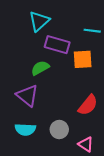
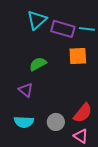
purple rectangle: (57, 45) -> (63, 29), moved
purple triangle: (27, 96) -> (26, 90), size x0.7
red semicircle: (88, 105) -> (83, 113), moved

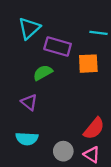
cyan triangle: (37, 20) -> (29, 28), moved
purple rectangle: (63, 29) -> (58, 46), moved
gray circle: (56, 122) -> (63, 151), moved

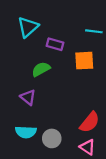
purple rectangle: (58, 46) -> (55, 44), size x0.7
gray circle: (63, 151) -> (52, 138), moved

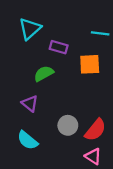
cyan semicircle: (26, 132) -> (28, 140), turned 36
gray circle: (52, 138) -> (68, 125), moved

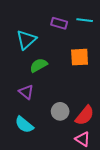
cyan triangle: (30, 29) -> (26, 40), moved
cyan line: (100, 33) -> (85, 20), moved
purple rectangle: (59, 47) -> (59, 23), moved

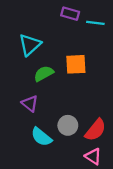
purple rectangle: (59, 23) -> (70, 14), moved
orange square: (80, 57) -> (76, 64), moved
cyan semicircle: (24, 125) -> (41, 137), moved

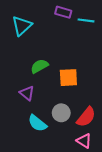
cyan triangle: (30, 45) -> (22, 26), moved
orange square: (76, 64) -> (68, 78), moved

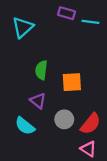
green semicircle: (39, 66) -> (41, 70), turned -54
purple triangle: (27, 93) -> (38, 101), moved
cyan semicircle: (37, 123) -> (25, 126), moved

